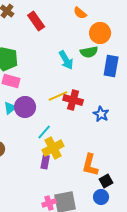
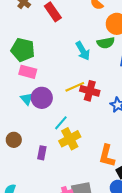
cyan triangle: (10, 108) -> (27, 99), turned -32
purple rectangle: (45, 162) -> (42, 153), moved

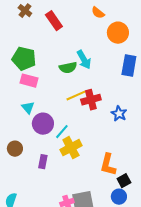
green semicircle: (106, 43) -> (68, 68), moved
red cross: (90, 91) -> (91, 100), turned -30
purple circle: (42, 98) -> (43, 124), moved

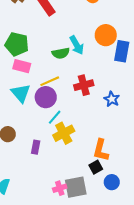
orange circle: (118, 33) -> (106, 35), moved
yellow line: (76, 96) -> (50, 81), moved
cyan triangle: (28, 108) -> (21, 93), size x1.5
purple circle: (43, 124) -> (46, 97), moved
black square: (124, 181) -> (96, 167), moved

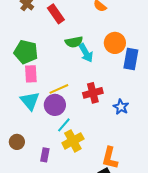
green semicircle: (61, 53) -> (74, 42), moved
pink rectangle: (22, 66) -> (31, 74), turned 72

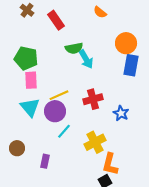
orange circle: (115, 43) -> (126, 43), moved
yellow cross: (73, 141) -> (95, 142), moved

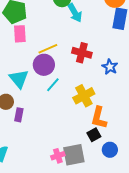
red cross: (93, 99) -> (82, 53), turned 30
cyan triangle: (30, 107) -> (19, 79), moved
purple rectangle: (45, 161) -> (19, 115), moved

